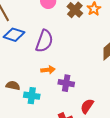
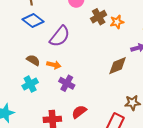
brown semicircle: (13, 85) -> (33, 60), moved
cyan cross: (32, 96) -> (30, 84), turned 35

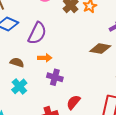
orange arrow: (54, 65) -> (45, 58), moved
brown diamond: (118, 66) -> (100, 49), turned 45

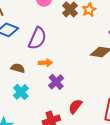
purple cross: (55, 77) -> (56, 82), turned 35

